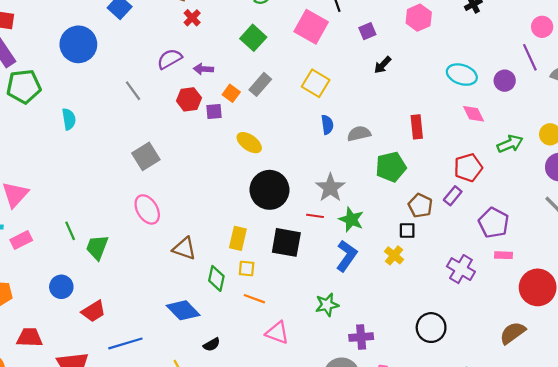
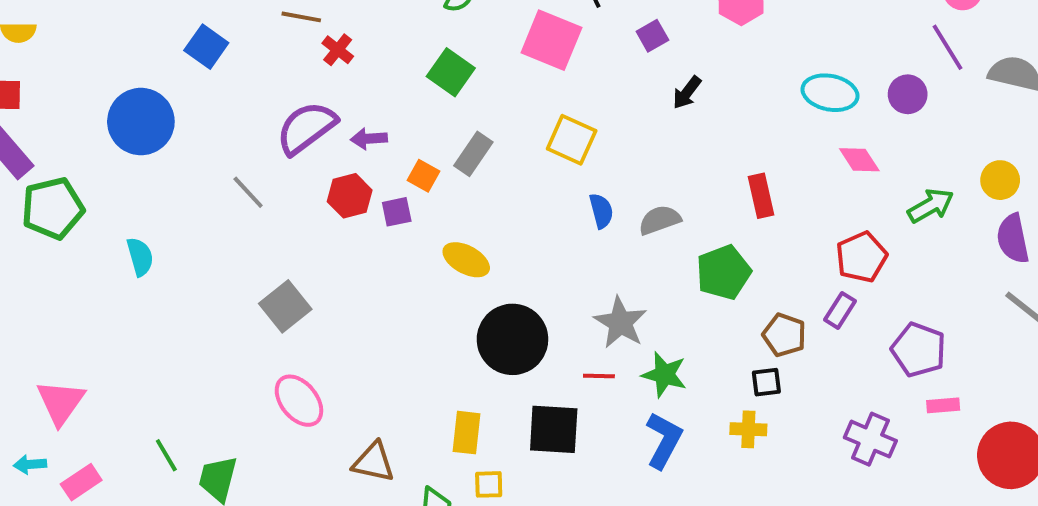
purple semicircle: (170, 59) -> (306, 128), size x1.4
yellow cross: (394, 255) -> (748, 429), turned -30

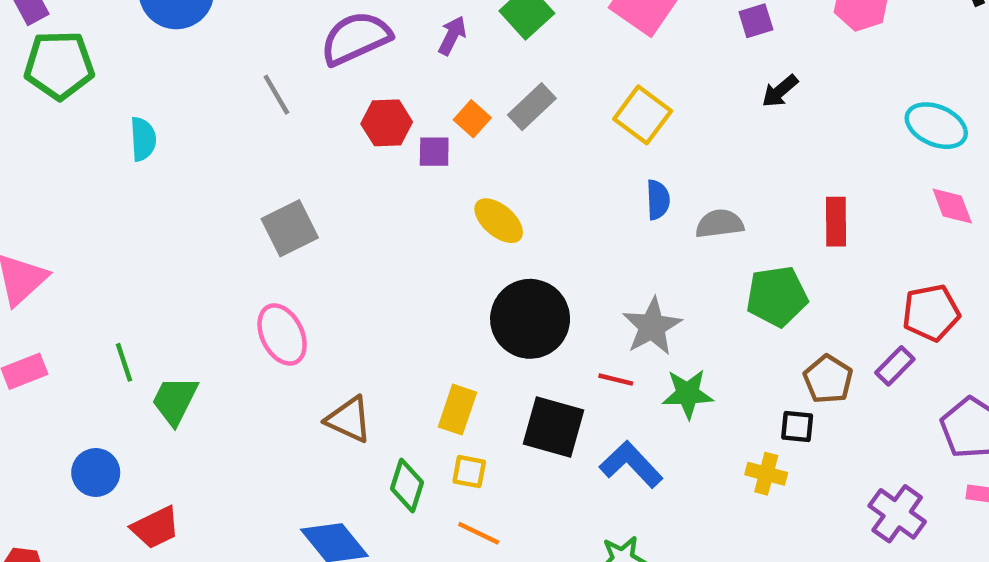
purple arrow: (369, 139) -> (452, 36), moved, turned 108
green star: (664, 375) -> (688, 394), turned -30
blue L-shape: (664, 440) -> (631, 464), moved, turned -84

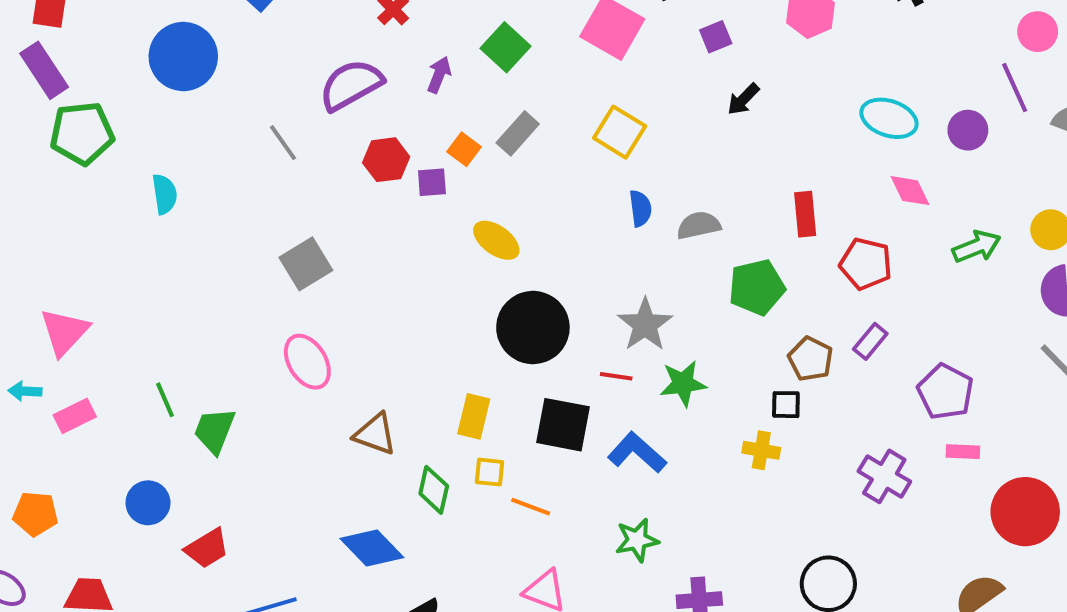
red pentagon: (931, 313) -> (866, 264), moved, turned 30
orange line: (479, 533) -> (531, 507), moved

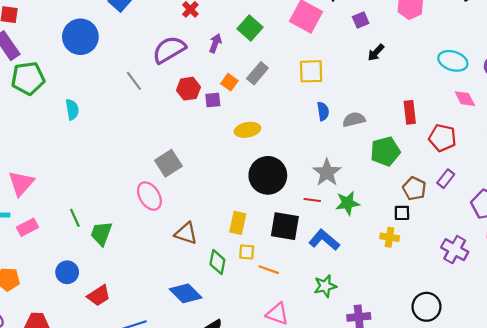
yellow square: (620, 132) -> (311, 71), turned -32
yellow ellipse: (496, 240) -> (247, 130), turned -45
gray square: (306, 264) -> (168, 163), moved

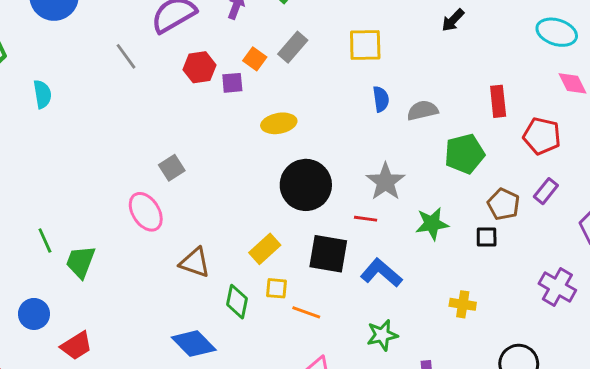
gray square: (168, 163) -> (172, 168), size x0.7
green star: (348, 203) -> (432, 224), moved
yellow rectangle: (238, 223) -> (265, 249), turned 35
yellow cross: (390, 237) -> (463, 304), moved

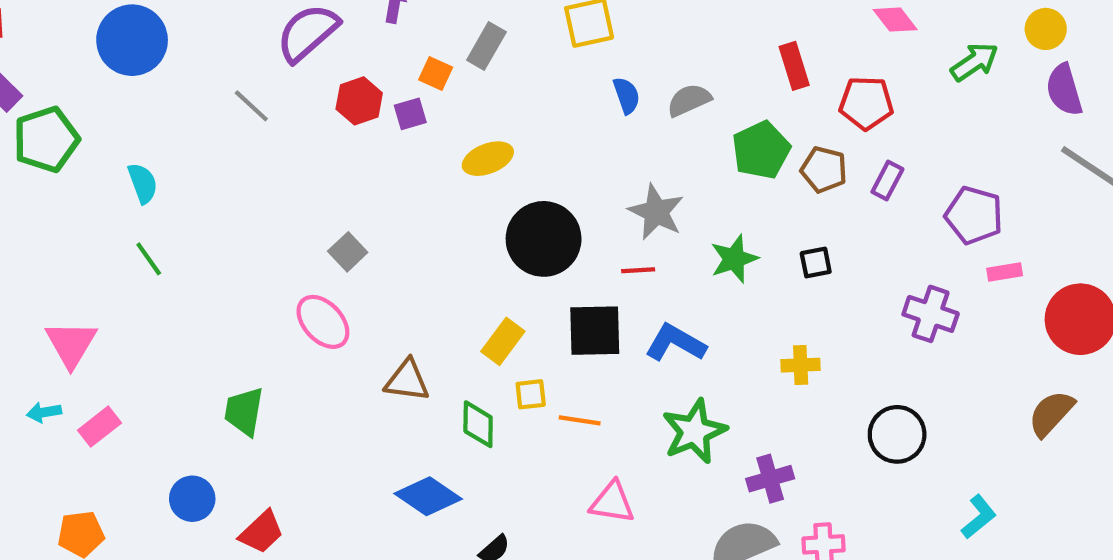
brown pentagon: (504, 204) -> (824, 170), moved
green line: (45, 240) -> (149, 259), moved
green star: (382, 335) -> (694, 431), size x1.4

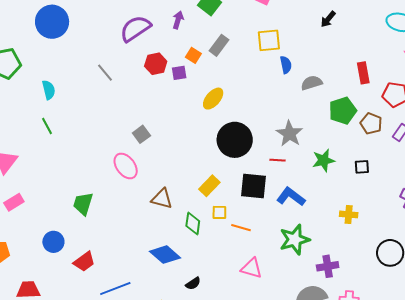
blue semicircle: (627, 95) -> (286, 65), moved
gray line: (251, 106) -> (105, 73), moved
yellow ellipse: (488, 159) -> (213, 99), turned -35

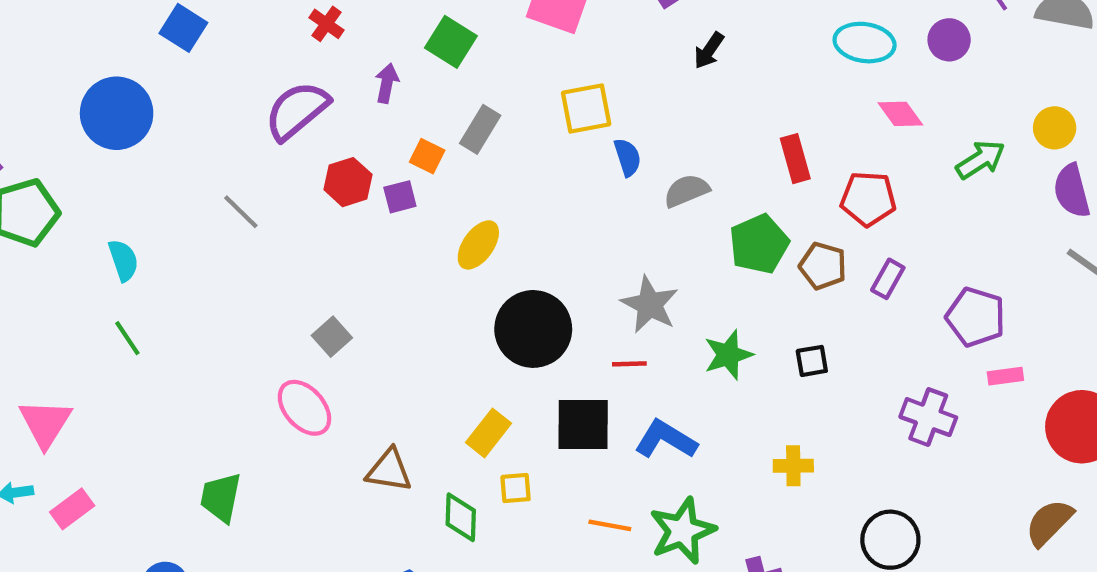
orange line: (241, 228) -> (610, 525), moved

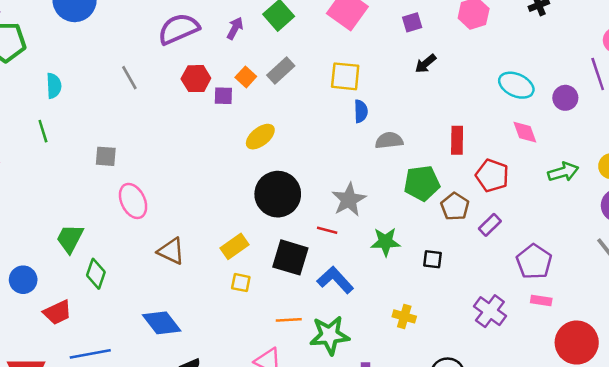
gray square: (332, 337) -> (106, 156), moved, turned 30
green diamond: (461, 517) -> (96, 274), moved
orange line: (610, 525) -> (289, 320), turned -30

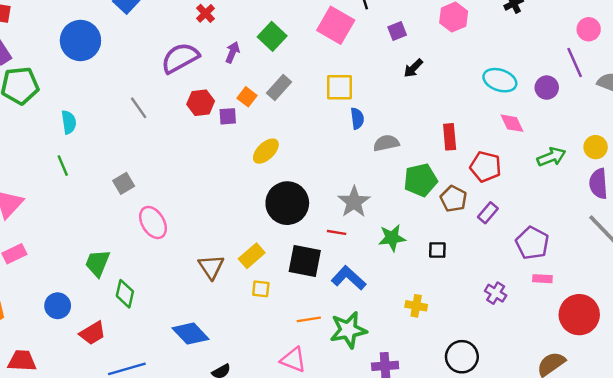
gray square: (106, 156) -> (124, 183), turned -30
brown triangle: (171, 251) -> (211, 267), moved, turned 36
purple cross: (490, 311) -> (496, 293), size x0.7

